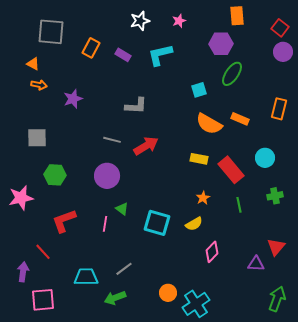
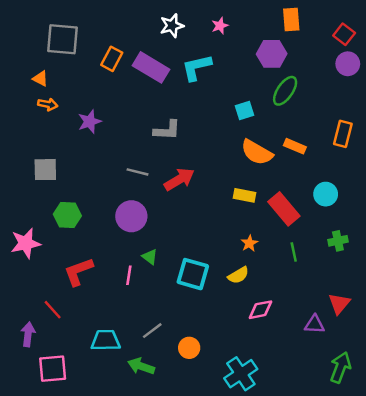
purple rectangle: (123, 55) -> (151, 67), size x1.8
pink diamond: (212, 252) -> (260, 310), turned 35
orange circle: (168, 293) -> (189, 348), moved
green arrow: (115, 298) -> (141, 366), turned 40

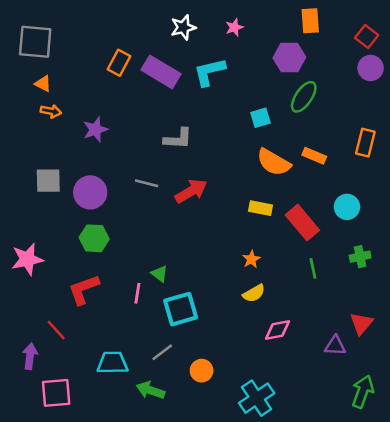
gray square: (62, 39) -> (35, 42), moved
green hexagon: (67, 215) -> (94, 238), moved
purple circle: (131, 216) -> (90, 192), moved
orange star: (249, 243) -> (251, 259), moved
cyan square: (193, 274) -> (181, 309), moved, turned -32

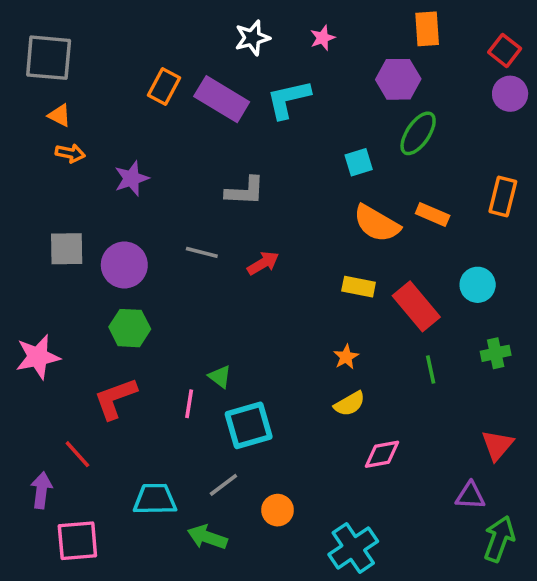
red arrow: (191, 191) -> (263, 263), size x0.7
purple triangle: (335, 346) -> (470, 496), moved

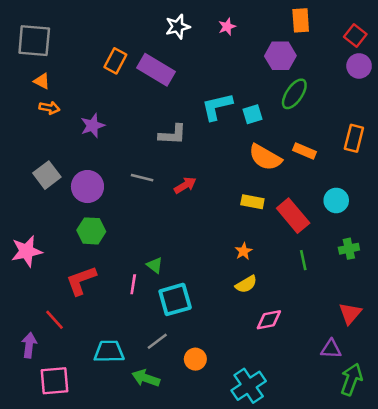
cyan L-shape: (288, 99) -> (217, 107), moved
gray square: (67, 249) -> (47, 175), turned -36

